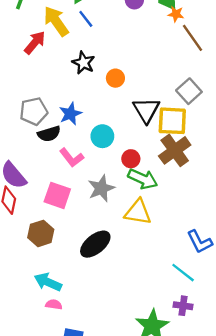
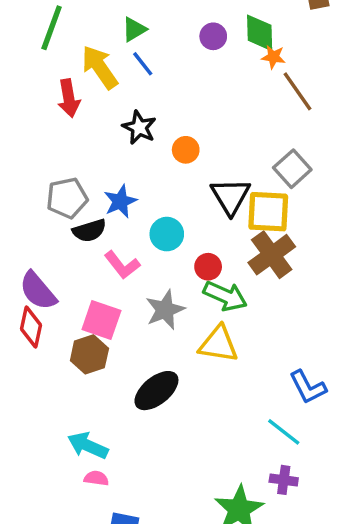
red arrow: (35, 43) -> (69, 98), turned 130
brown hexagon: (41, 233) -> (89, 354), moved

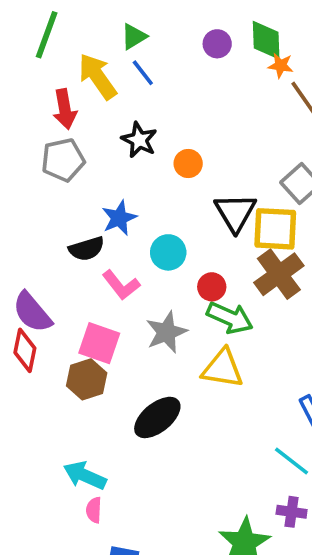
gray pentagon: (67, 198) -> (63, 160), moved
pink semicircle: (96, 478) -> (94, 510), turned -95

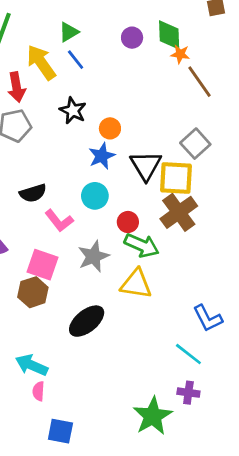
blue star: (119, 218) -> (102, 156), moved

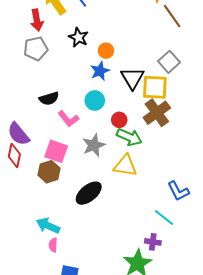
purple cross: (188, 393) -> (153, 242), moved

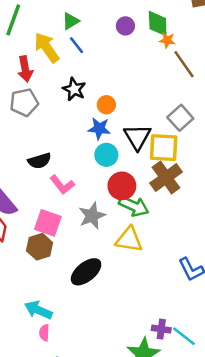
blue star: (100, 71) -> (99, 129), turned 30
cyan circle: (95, 100) -> (106, 155), moved
red circle: (119, 120) -> (122, 186), size x1.5
cyan line: (164, 217) -> (184, 336), moved

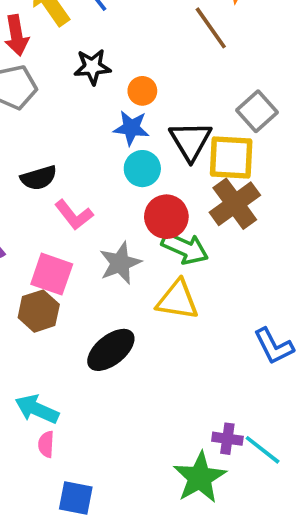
brown line: (184, 64) -> (211, 28), moved
black star: (74, 89) -> (92, 67), turned -30

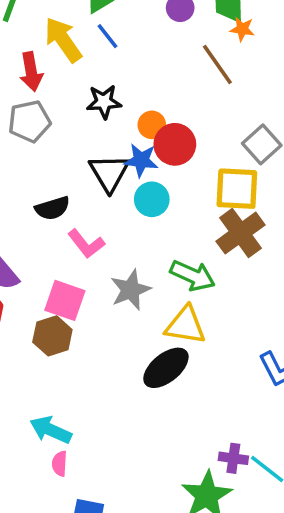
black triangle: (190, 141) -> (109, 173), moved
red circle: (166, 217) -> (175, 144), moved
black ellipse: (111, 350) -> (166, 368), moved

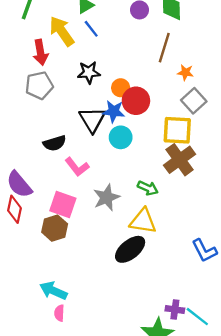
orange star: (242, 29) -> (185, 72), moved
brown line: (217, 65) -> (164, 48), turned 52
green arrow: (193, 276) -> (148, 188), size x0.7

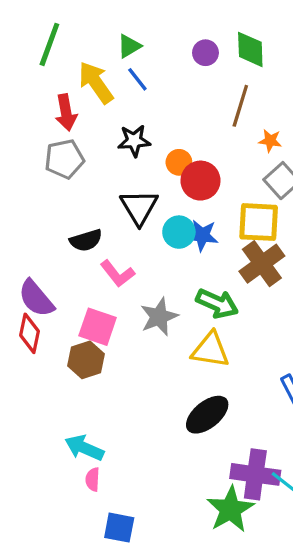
blue star: (114, 111) -> (202, 235), moved
green arrow: (148, 188) -> (217, 303), size x1.4
black ellipse: (130, 249) -> (207, 415), moved
purple cross: (175, 309) -> (255, 474), size x1.8

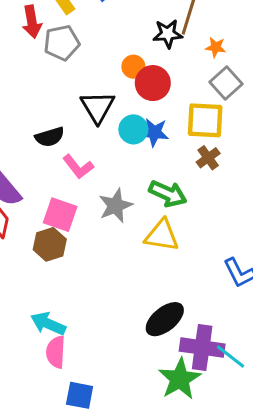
black star: (134, 141) -> (168, 34), moved
gray pentagon: (64, 159) -> (62, 43), moved
brown cross: (262, 264) -> (208, 158), size x0.6
black ellipse: (207, 415) -> (165, 319), moved
pink semicircle: (93, 479) -> (56, 352), size x1.5

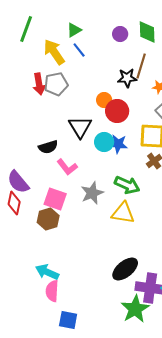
red arrow: (32, 22) -> (39, 84), moved

